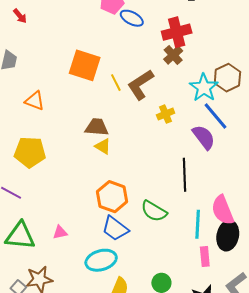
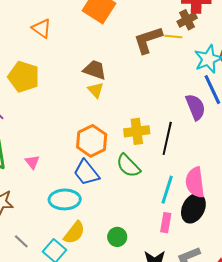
yellow line: (116, 83) -> (173, 36), moved, turned -72
yellow cross: (166, 114) -> (137, 131), moved, size x1.4
pink triangle: (60, 232) -> (32, 162), turned 49

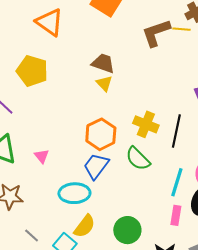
orange triangle: (42, 28) -> (50, 22), size x1.4
yellow cross: (137, 131) -> (146, 124), turned 30
blue trapezoid: (86, 173) -> (96, 166), turned 76
green circle: (117, 237) -> (127, 230), size x1.4

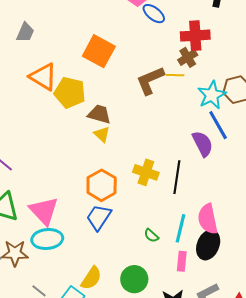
yellow pentagon: (32, 71) -> (70, 93), moved
pink triangle: (42, 156) -> (44, 211), size x2.0
green semicircle: (138, 159) -> (151, 236), moved, size x0.6
cyan ellipse: (74, 193) -> (47, 239), moved

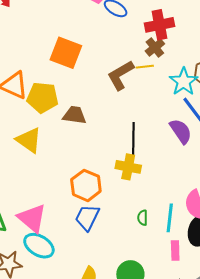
yellow triangle: (102, 134) -> (29, 140), moved, size x1.6
black line: (177, 177) -> (133, 139), moved
green semicircle: (151, 236) -> (143, 218), moved, turned 56
cyan ellipse: (47, 239) -> (39, 246), turned 44

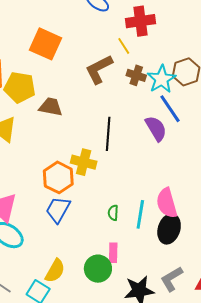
brown cross: (155, 47) -> (136, 75), moved, turned -36
yellow line: (145, 67) -> (124, 46), moved, turned 60
yellow cross: (128, 167) -> (84, 162), moved
pink rectangle: (175, 250) -> (113, 253), moved

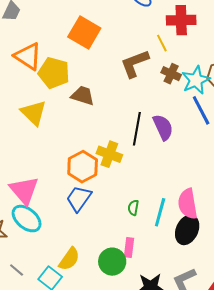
purple semicircle: (156, 128) -> (163, 127), moved

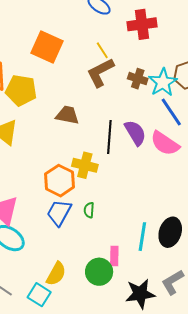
yellow line: (162, 43) -> (102, 50), moved
brown trapezoid: (83, 96) -> (67, 115), moved
pink semicircle: (188, 204) -> (165, 143), moved, turned -40
green semicircle: (133, 208) -> (89, 210), moved
cyan line: (160, 212) -> (142, 237), moved

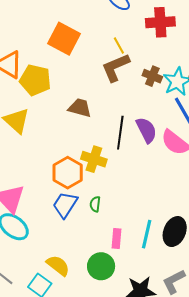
pink rectangle: (114, 256) -> (117, 239), moved
yellow semicircle: (56, 274) -> (58, 266), turned -85

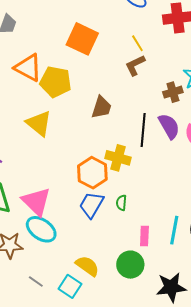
brown L-shape: (115, 67) -> (135, 65), size x0.7
brown cross: (152, 76) -> (173, 92), moved, turned -36
brown trapezoid: (80, 108) -> (101, 107), turned 95

